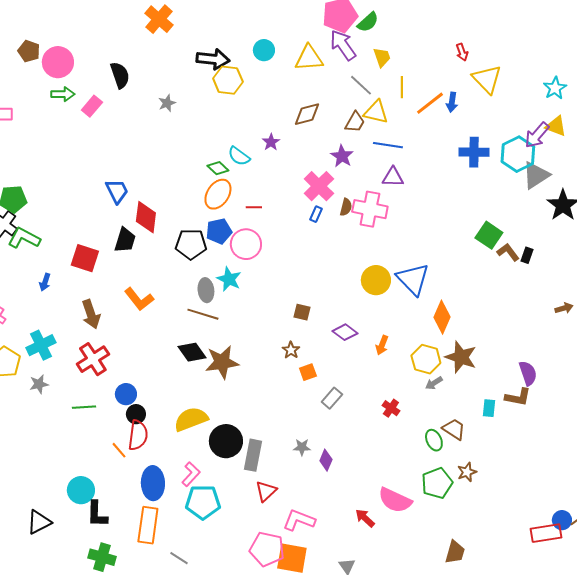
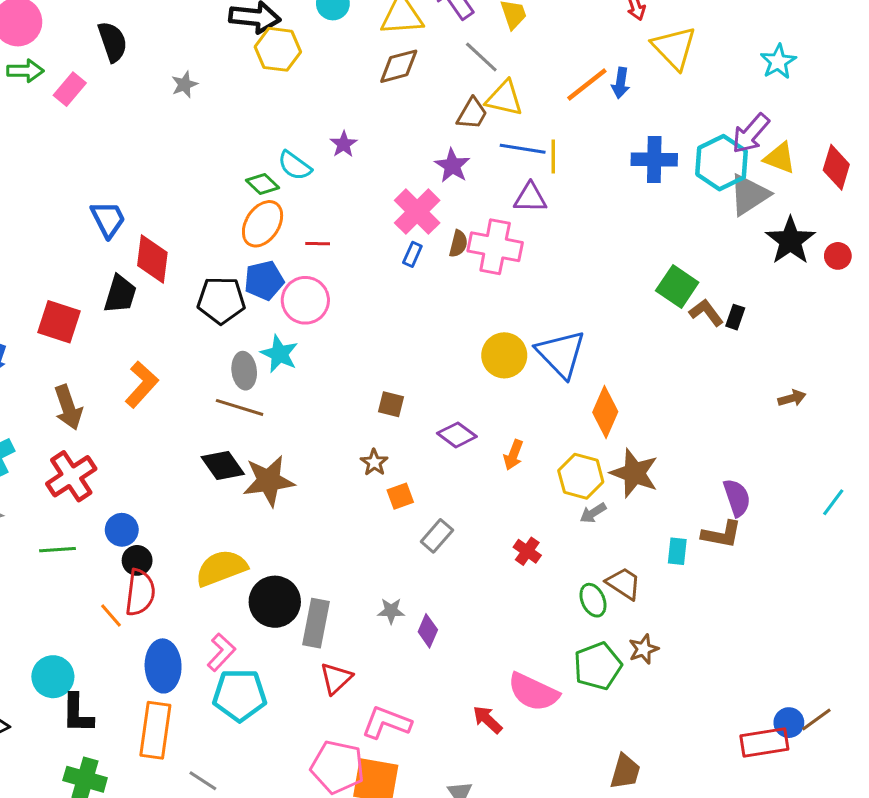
yellow line: (402, 87) -> (553, 156), moved
brown diamond: (307, 114) -> (399, 66), moved
yellow triangle: (556, 126) -> (780, 158), moved
orange L-shape: (139, 299) -> (142, 384), turned -100

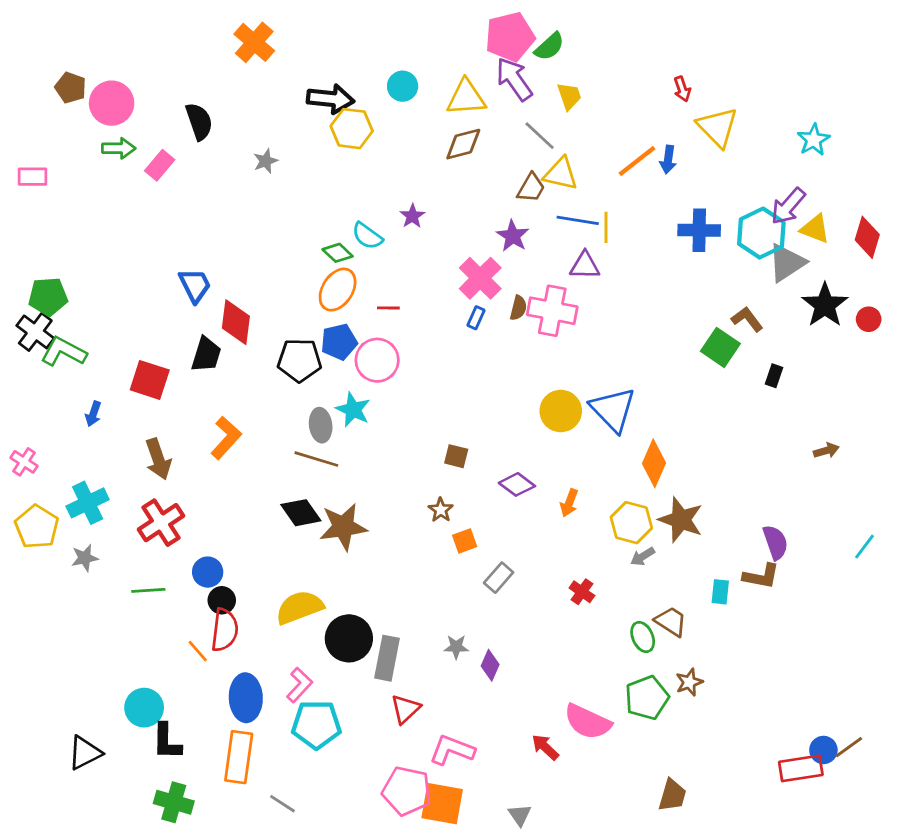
brown L-shape: (706, 313) -> (747, 319), moved

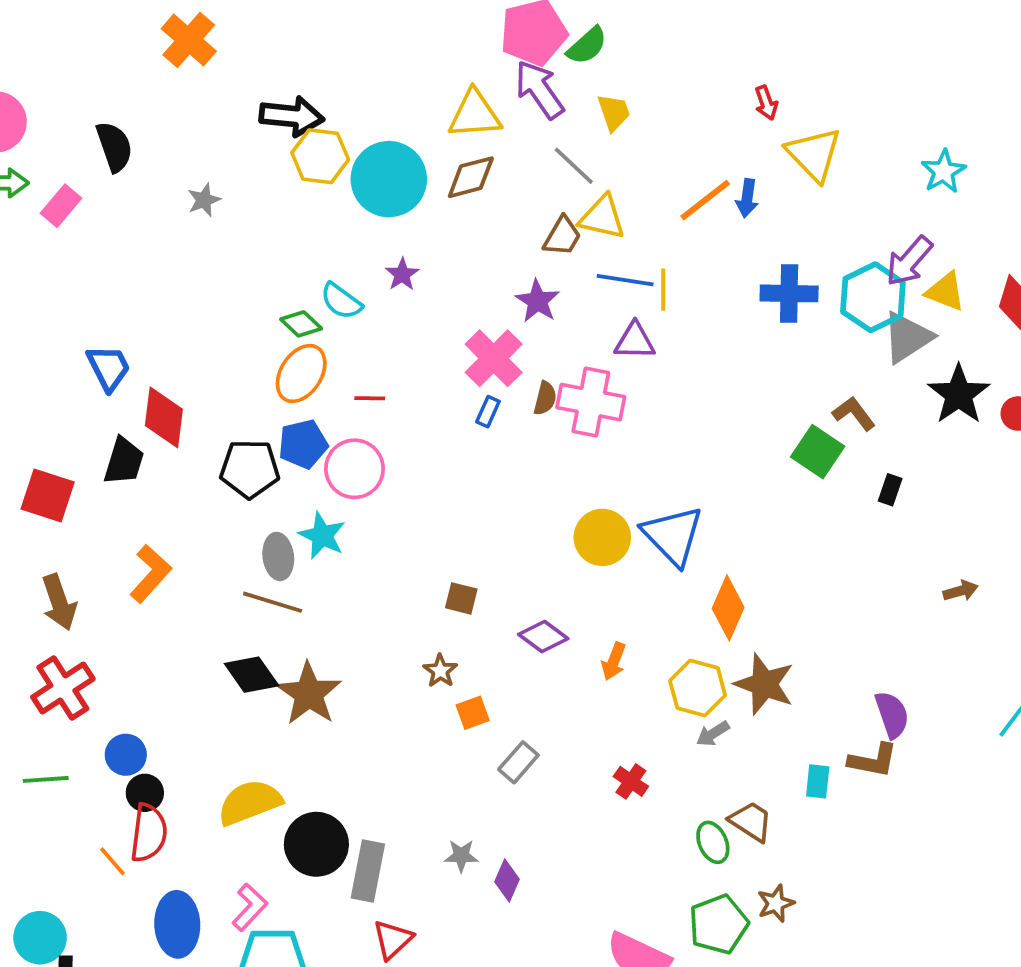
cyan circle: (403, 86) -> (389, 179), moved, size x1.8
brown star: (343, 527) -> (309, 694), turned -30

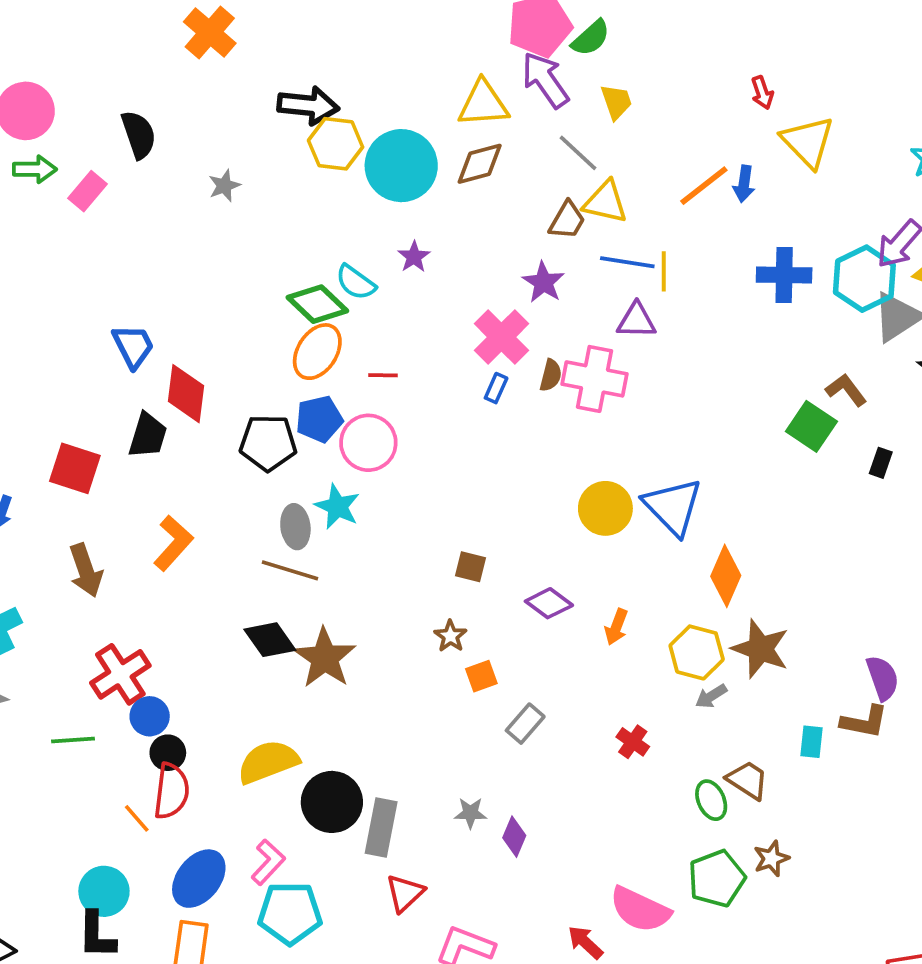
green diamond: (301, 324) -> (317, 304), size x1.5
red cross: (63, 688) -> (120, 674), moved
blue ellipse: (177, 924) -> (199, 879), turned 40
cyan circle: (40, 938) -> (104, 891), moved

